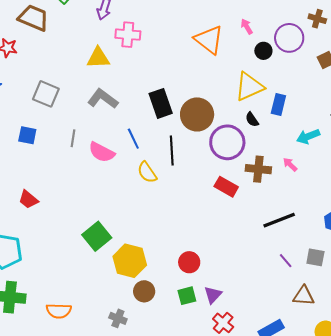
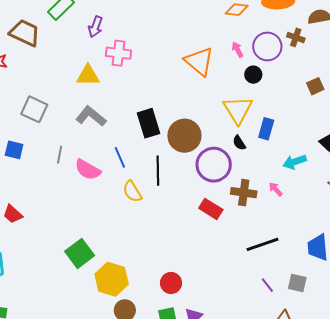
brown cross: (317, 19) -> (296, 37), moved
purple circle: (289, 38) -> (267, 46), moved
yellow triangle: (249, 87) -> (238, 110), turned -40

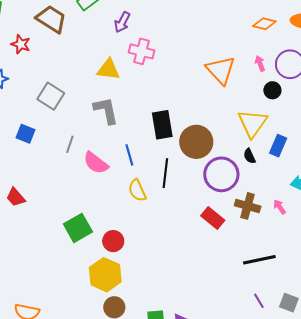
gray L-shape: (91, 116) -> (106, 110), turned 32
green square: (80, 253) -> (78, 228), moved
red circle: (171, 283) -> (113, 241), moved

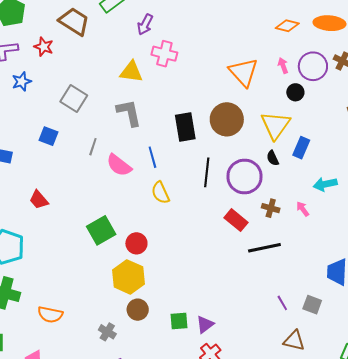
brown circle: (196, 142) -> (227, 119), moved
black line: (165, 173) -> (207, 172), moved
brown cross: (248, 206) -> (271, 208), size x0.7
black line: (259, 260) -> (264, 248), moved

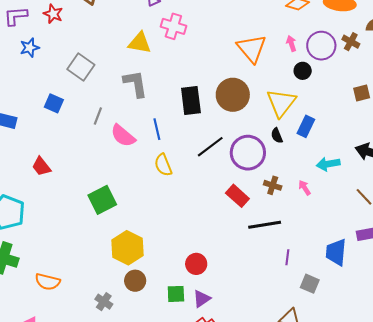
black line: (207, 172) -> (210, 147), turned 44
red circle: (136, 243) -> (196, 264), moved
purple line: (282, 303) -> (287, 257), moved, turned 35

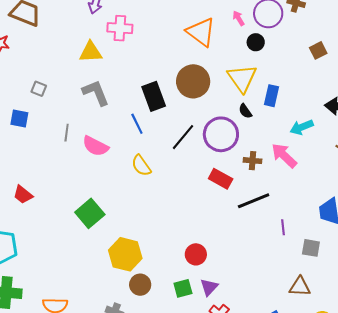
gray square: (81, 67) -> (39, 89), size x0.6
blue square: (54, 103) -> (19, 118), moved
blue line: (157, 129) -> (137, 124), moved
pink arrow: (305, 188) -> (284, 156), size x1.8

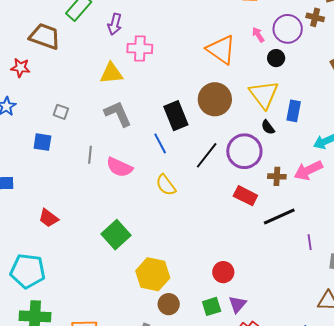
pink arrow: (284, 156) -> (308, 170), turned -68

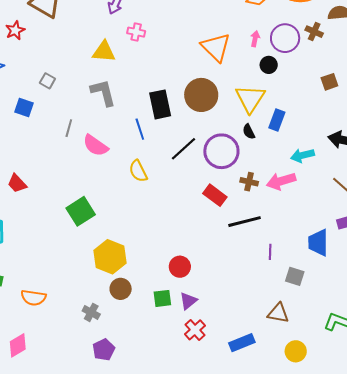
pink arrow: (258, 35) -> (255, 39), turned 35
pink cross: (140, 48) -> (136, 32), size x0.7
red star: (20, 68) -> (15, 30), turned 30

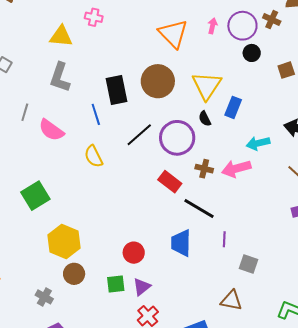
black circle: (269, 65) -> (252, 53), moved
gray L-shape: (103, 93) -> (60, 77), turned -148
black line: (244, 222) -> (199, 208), turned 44
blue trapezoid: (318, 243) -> (181, 243), moved

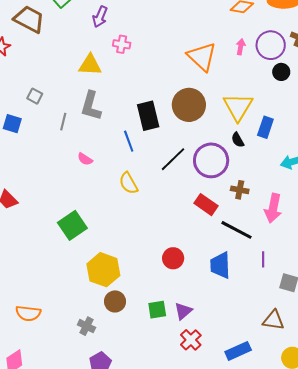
gray line: (25, 112) -> (63, 122), moved
pink semicircle: (51, 130) -> (85, 159), size x0.6
pink arrow: (236, 169) -> (273, 208), moved, turned -60
red circle: (134, 253) -> (173, 258), moved

